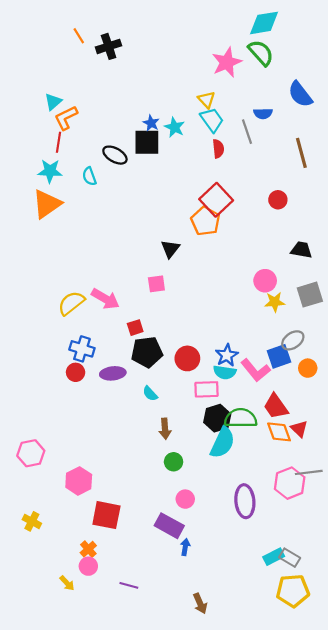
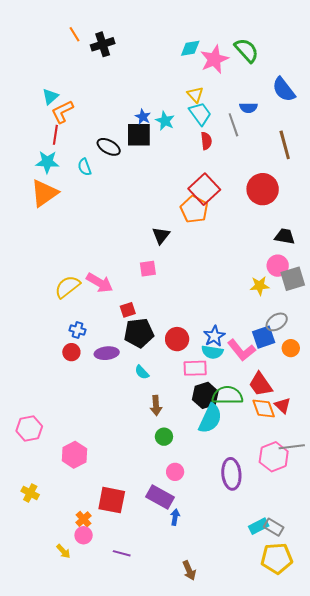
cyan diamond: (264, 23) -> (190, 48), moved, size x0.7
red circle: (278, 200) -> (263, 189), size x1.8
pink circle: (265, 281) -> (278, 266), moved
blue cross: (82, 349) -> (77, 330), size x0.7
red square: (106, 515) -> (112, 500), moved

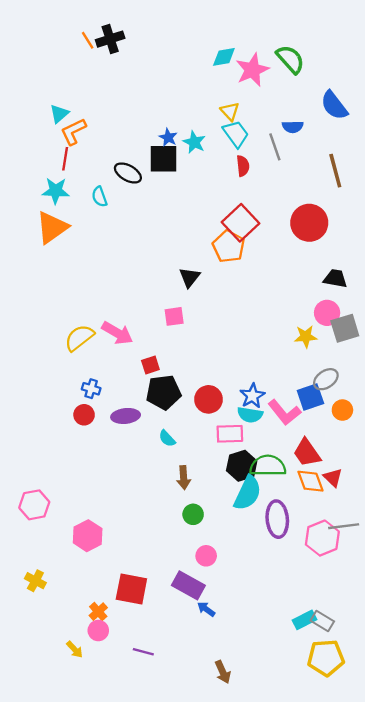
black cross: (103, 44) -> (110, 39), moved
purple ellipse: (231, 474) -> (277, 519), moved
blue arrow: (175, 517) -> (206, 609), turned -63

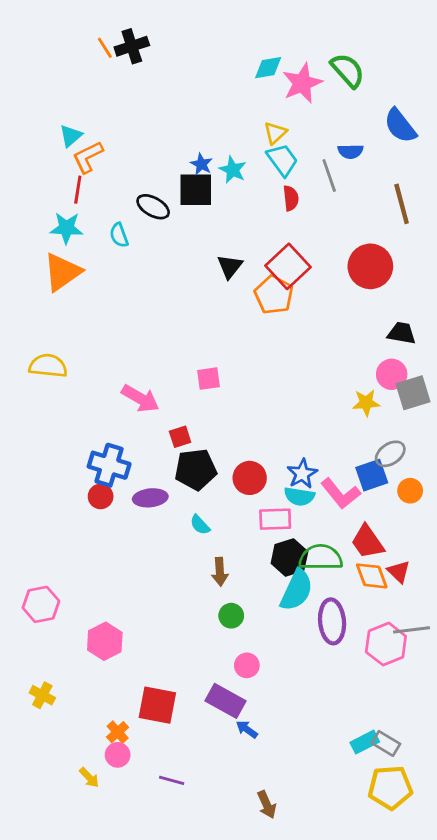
yellow triangle: (230, 111) -> (275, 133), turned 30
black triangle: (190, 277) -> (230, 266), moved
yellow semicircle: (79, 338) -> (48, 366), moved, turned 44
blue cross: (91, 389) -> (109, 465), size x1.8

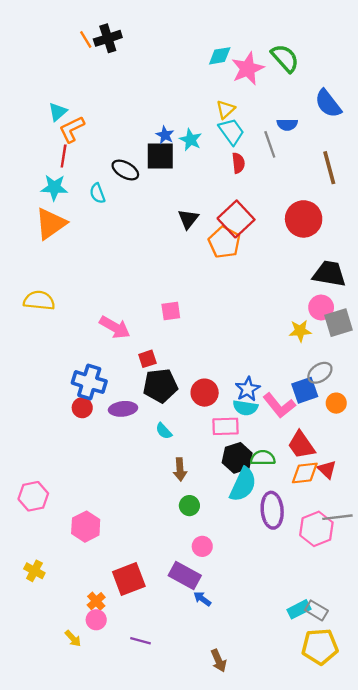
black trapezoid: (402, 333) -> (329, 274), size x1.4
green semicircle: (321, 557) -> (263, 458), size x0.7
orange diamond: (372, 576) -> (305, 473), turned -76
red square: (157, 705) -> (129, 579), turned -32

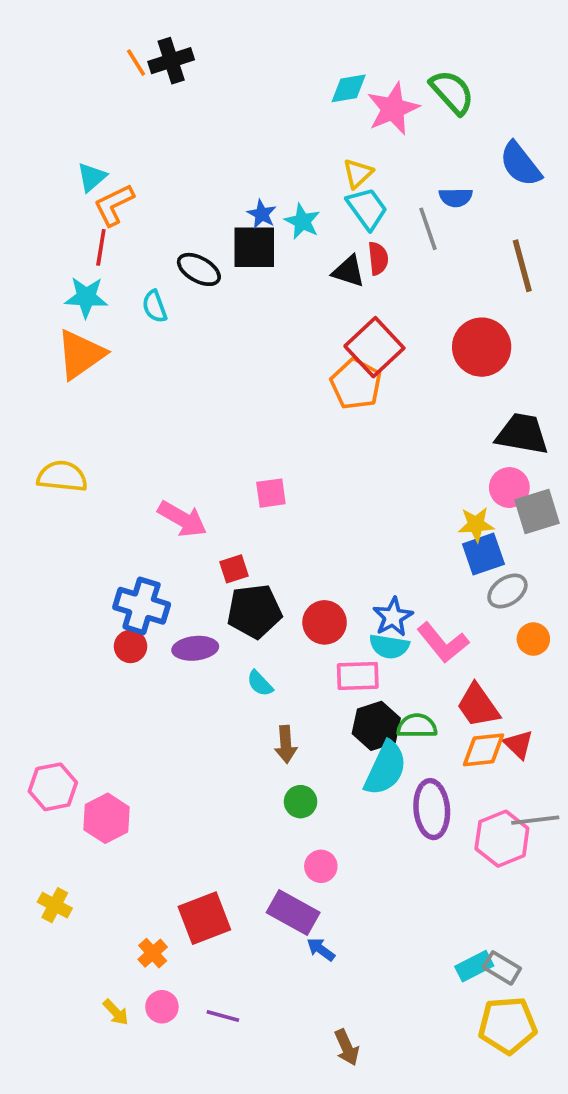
black triangle: (188, 219) -> (349, 271), moved, turned -50
blue square: (305, 390) -> (483, 554), moved
pink hexagon: (86, 527) -> (107, 818), moved
pink circle: (96, 620) -> (162, 1007), moved

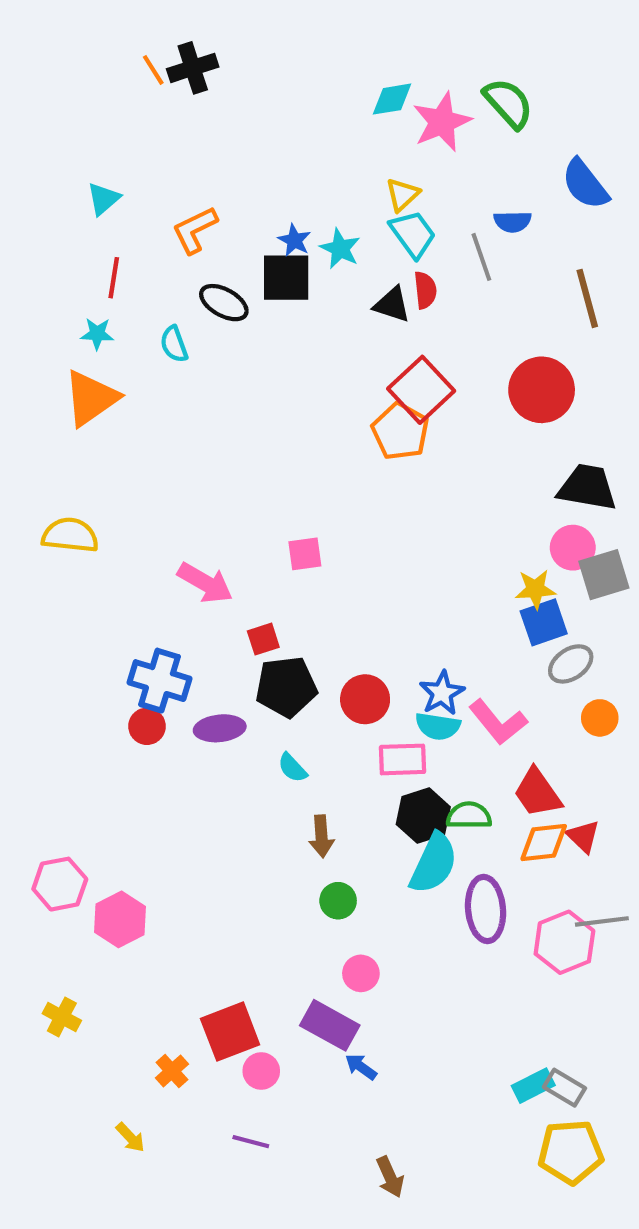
orange L-shape: (114, 205) -> (195, 230), moved
cyan star: (86, 297) -> (97, 334), size x0.7
pink circle: (162, 1007) -> (261, 1071), moved

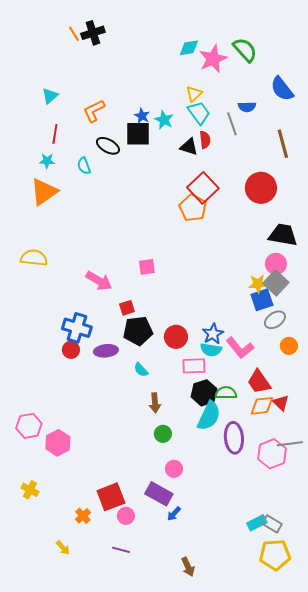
gray square: (604, 575) -> (276, 283), moved, turned -30
blue arrow: (361, 1067) -> (174, 514), turned -84

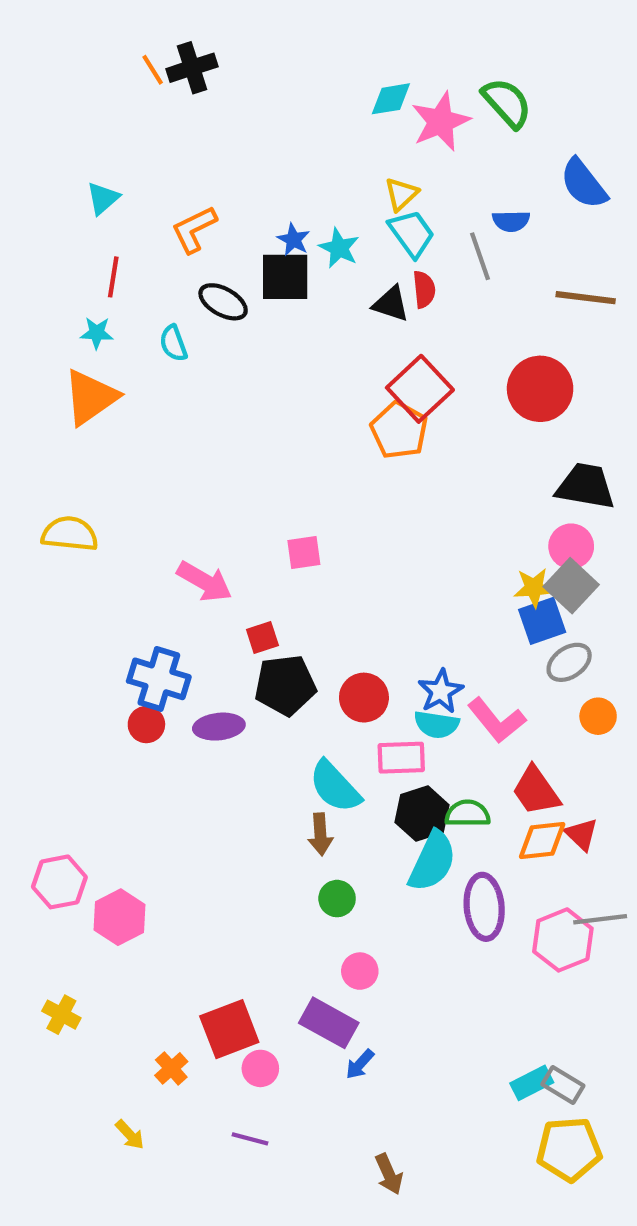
brown line: (283, 144) -> (586, 298), turned -68
cyan semicircle: (141, 370) -> (335, 787), moved, size x1.8

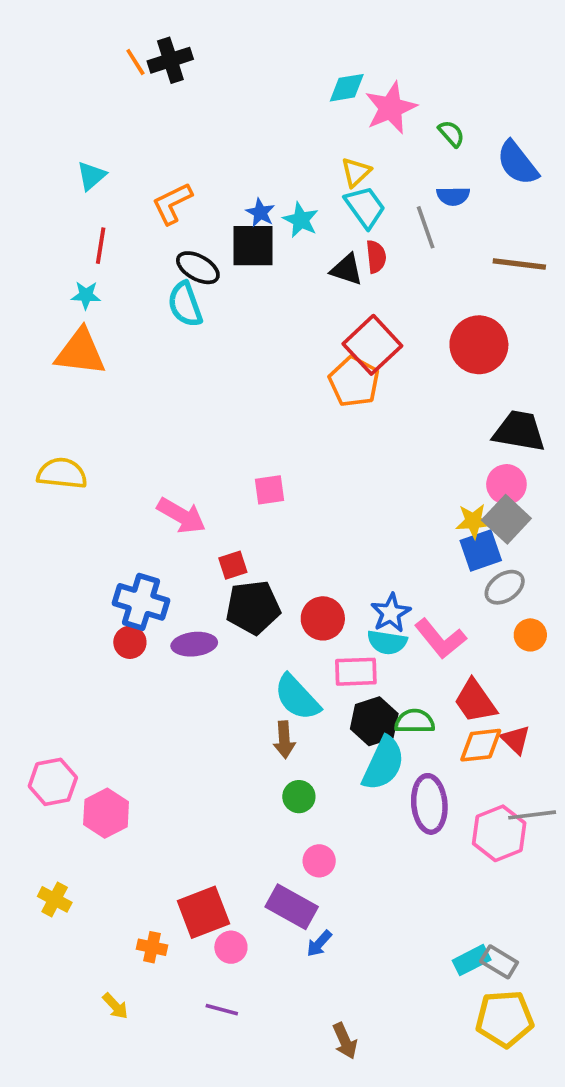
green semicircle: (507, 103) -> (451, 134), moved, size x0.6
cyan semicircle: (173, 343) -> (185, 304), moved, size x1.4
orange triangle: (90, 397) -> (80, 352), turned 42
orange cross: (171, 1068) -> (152, 947), turned -36

